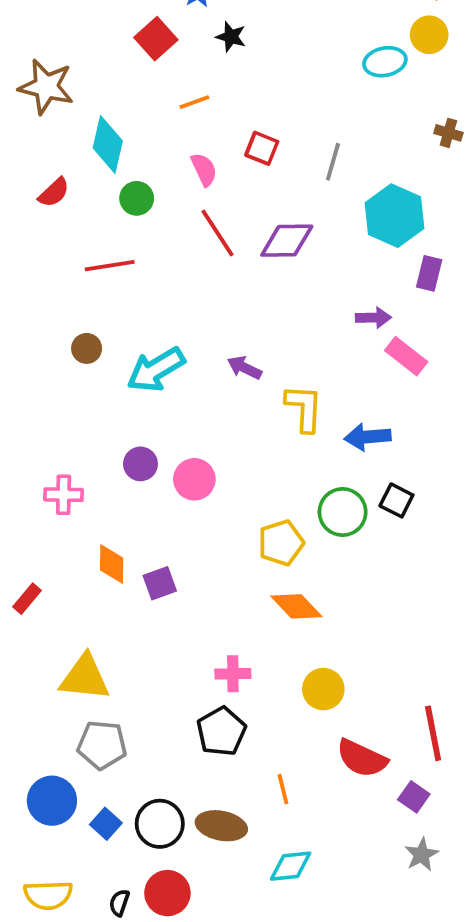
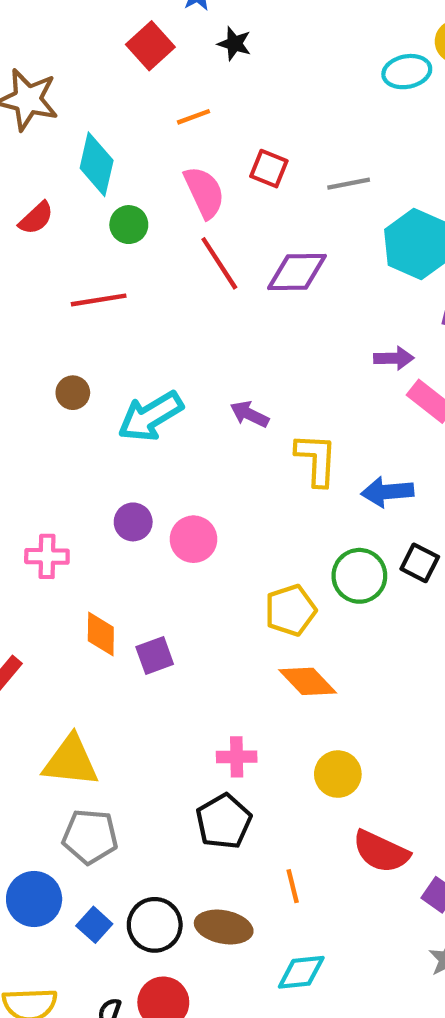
gray line: (333, 162) -> (349, 184), turned 63
pink semicircle: (204, 169) -> (204, 192), size x1.4

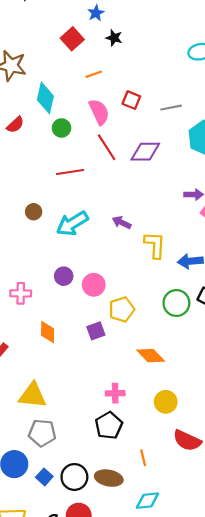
red line: (99, 300) -> (70, 172), moved
yellow pentagon: (290, 610) -> (122, 309), moved
purple square: (155, 656) -> (96, 331), moved

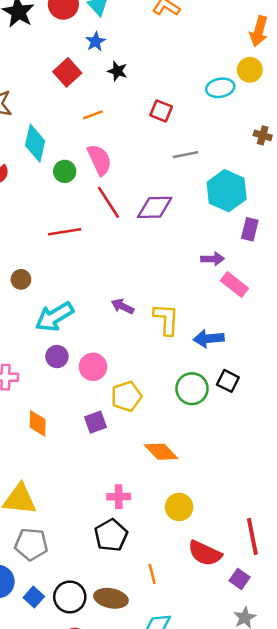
red square: (131, 100) -> (161, 111), moved
green circle: (62, 128) -> (65, 171), moved
purple arrow: (122, 222) -> (123, 306), moved
cyan arrow: (72, 224) -> (54, 317), moved

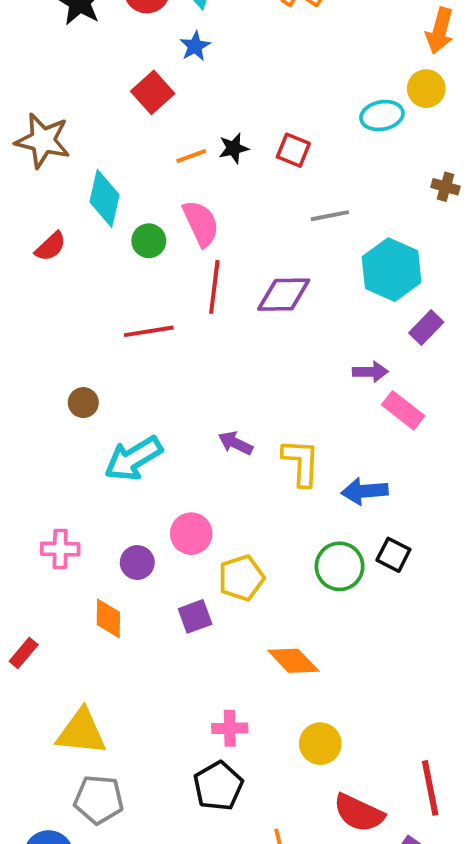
black star: (117, 71) -> (234, 148), moved, turned -30
red line: (108, 202) -> (214, 287), turned 40
purple rectangle: (250, 229) -> (426, 327), turned 30
purple circle: (57, 357) -> (137, 562), moved

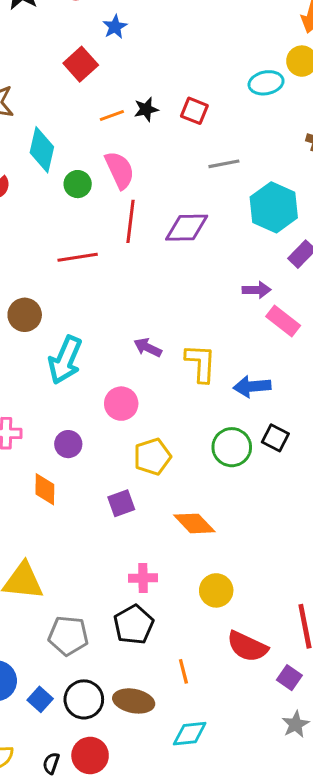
brown circle: (83, 403) -> (25, 315), size x1.4
cyan arrow: (133, 458) -> (65, 360), turned -36
pink circle: (191, 534) -> (121, 404), moved
purple square: (195, 616) -> (121, 503), moved
gray pentagon: (99, 799) -> (68, 636), moved

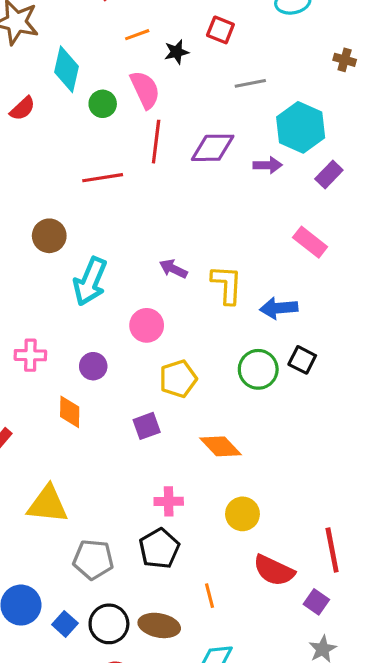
black star: (146, 109) -> (176, 52), moved
purple arrow: (257, 290) -> (268, 165), moved

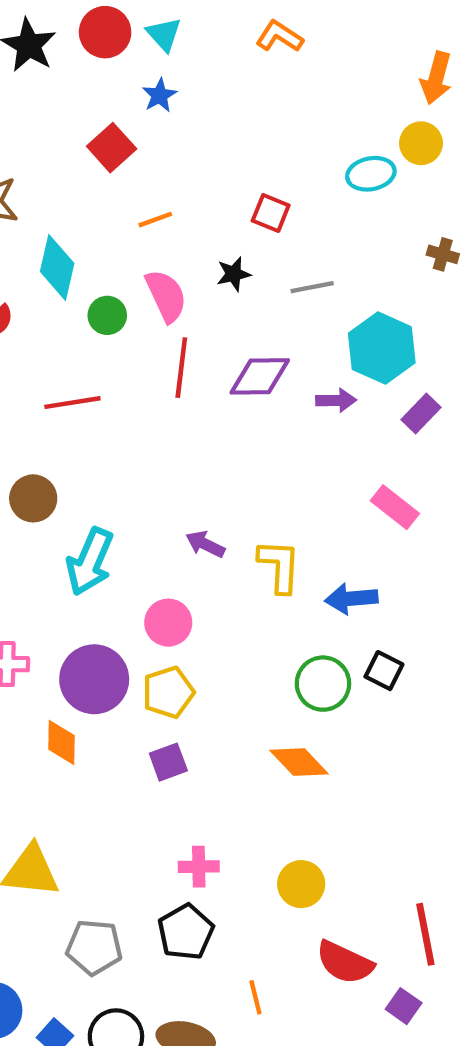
black star: (176, 52) -> (234, 274), moved
red line: (103, 178) -> (72, 403), moved
purple circle: (93, 366) -> (94, 679), size x1.8
yellow pentagon: (178, 379) -> (168, 692), moved
orange diamond: (220, 446) -> (299, 762), moved

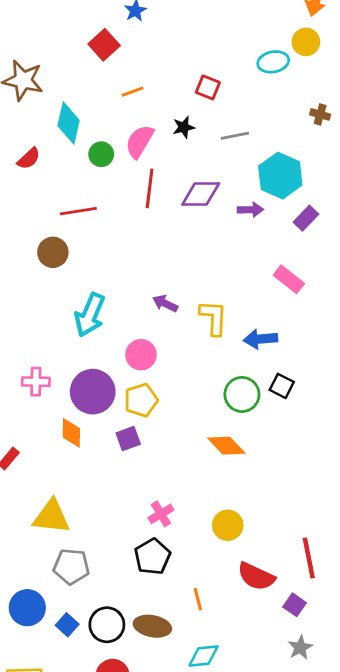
pink semicircle: (166, 296) -> (140, 141), turned -124
brown circle: (33, 498) -> (53, 252), moved
purple square: (168, 762) -> (128, 439), moved
pink cross: (199, 867) -> (161, 514), turned -30
gray pentagon: (94, 947) -> (71, 566), moved

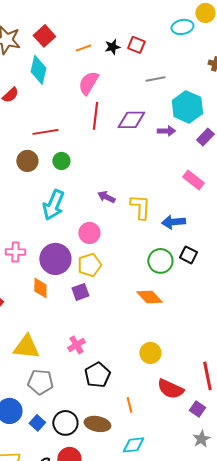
red square: (104, 45) -> (44, 36), moved
black star: (184, 127) -> (112, 47), moved
green circle: (101, 154) -> (61, 161), moved
pink cross: (161, 514) -> (76, 345), moved

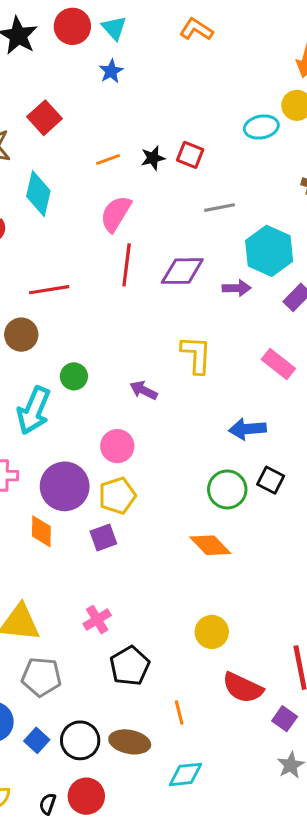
red square: (44, 36) -> (44, 118), moved
green circle: (61, 161) -> (74, 376), moved
cyan arrow: (53, 205) -> (34, 410), moved
yellow L-shape: (140, 207) -> (196, 355), moved

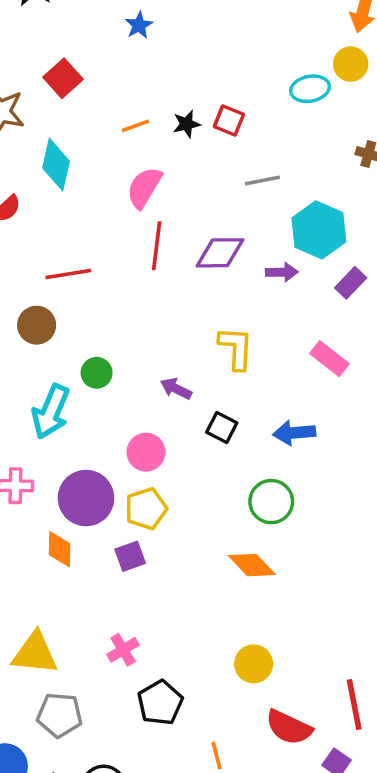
black square: (271, 480) -> (222, 427), moved

